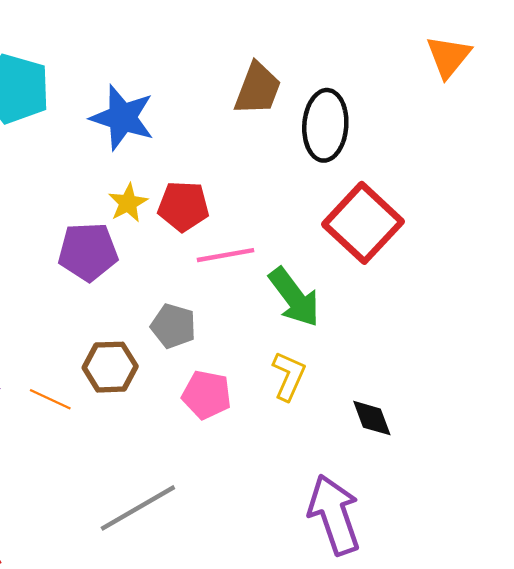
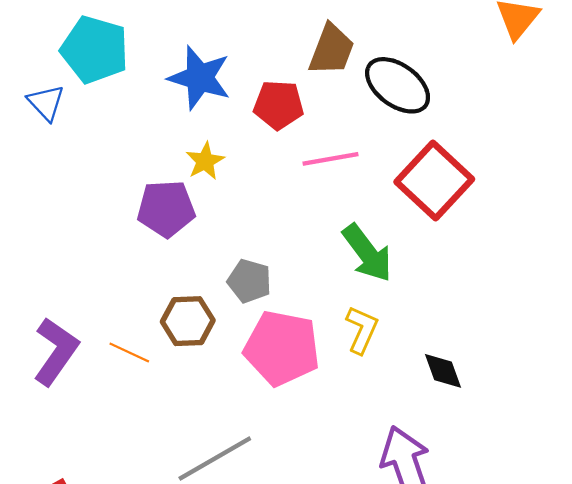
black ellipse: (325, 125) -> (398, 85), turned -58
red pentagon: (183, 206) -> (279, 105), moved
pink line: (226, 255) -> (330, 159), moved
pink pentagon: (207, 395) -> (282, 348), size x1.6

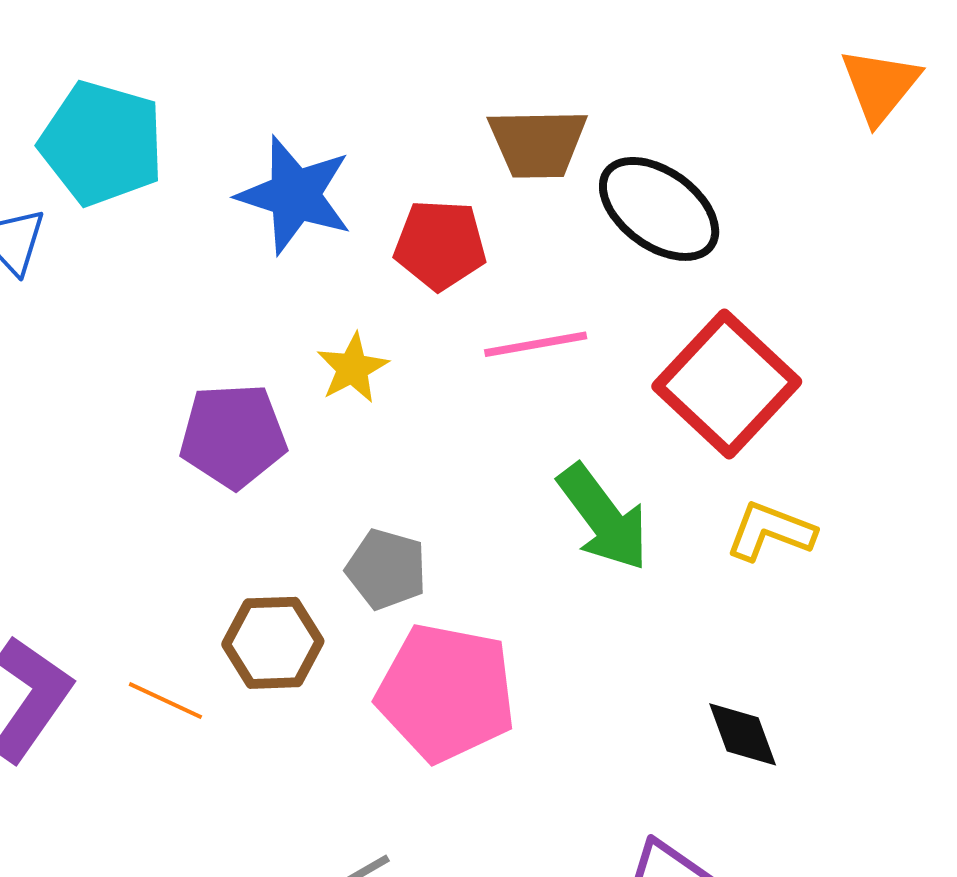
brown trapezoid: (332, 50) -> (538, 143), turned 68
yellow star: (205, 161) -> (353, 368), moved
yellow L-shape: (362, 330) -> (770, 531), moved, turned -93

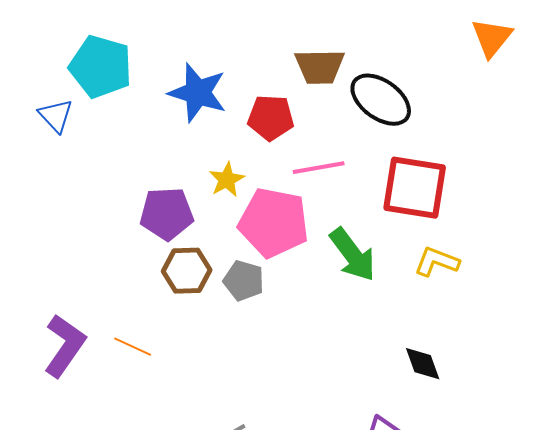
red square: (727, 384) -> (415, 188), turned -34
brown hexagon: (273, 643) -> (187, 271), moved
pink pentagon: (446, 693) -> (274, 223), moved

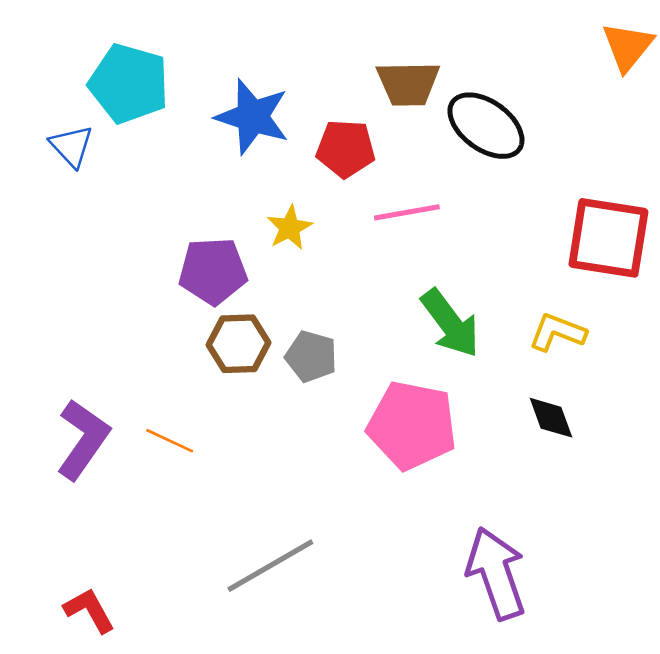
red square: (415, 188) -> (608, 238), moved
pink pentagon: (274, 223) -> (412, 425), moved
black diamond: (423, 364) -> (551, 418), moved

